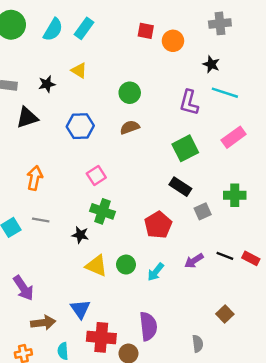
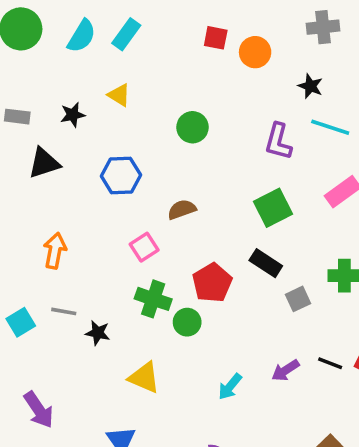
brown semicircle: (130, 127) -> (182, 209), moved
red pentagon: (158, 225) -> (212, 283), moved
black star: (80, 235) -> (98, 333), moved
green circle: (126, 265) -> (187, 322), moved

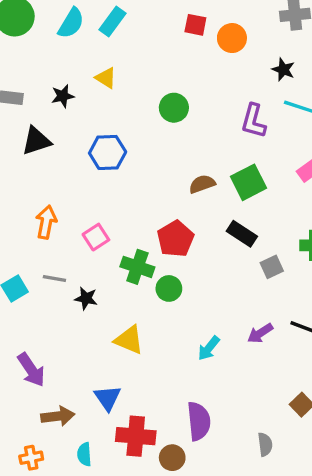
brown semicircle: (182, 209) -> (202, 184), moved
pink square: (144, 247) -> (96, 237), moved
red pentagon: (212, 283) -> (176, 239), moved

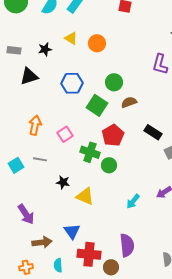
orange circle: (232, 38) -> (97, 43), moved
green circle: (174, 108) -> (114, 82), moved
green square: (249, 182) -> (97, 105), moved, turned -30
black star: (86, 298) -> (63, 182), moved

